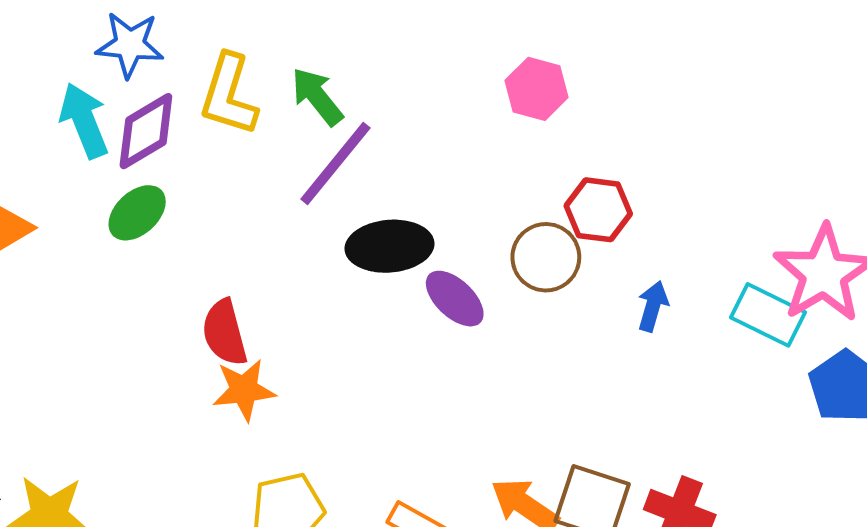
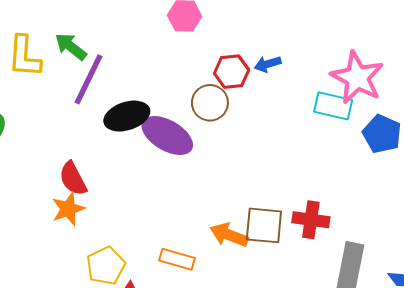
purple ellipse: (455, 299) -> (167, 135), size x1.5
blue arrow: (653, 306) -> (268, 64), moved, turned -110
red semicircle: (225, 333) -> (73, 179), moved

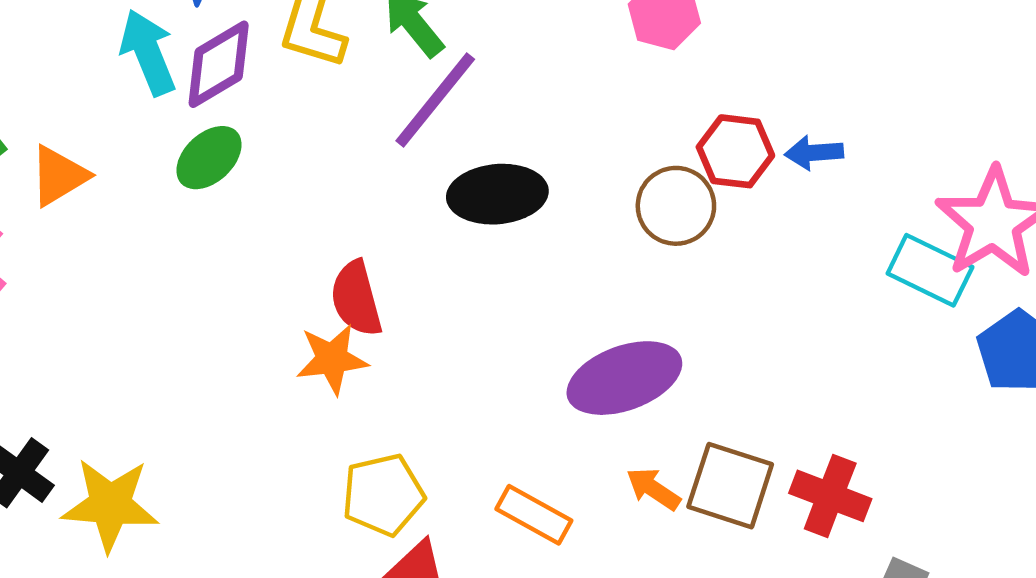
purple ellipse: (167, 135) -> (624, 378), moved, turned -63
orange arrow: (229, 235) -> (653, 489), size x0.7

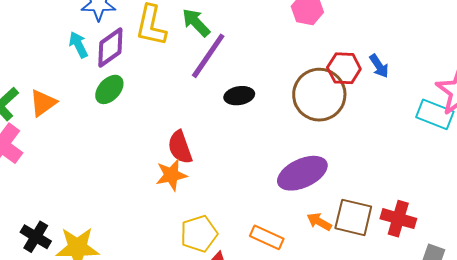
cyan arrow: (148, 52) -> (78, 45), size x0.7
blue arrow: (814, 153) -> (379, 66), turned -115
black ellipse: (497, 194) -> (239, 96), size x0.7
brown circle: (676, 206) -> (319, 95), size x1.5

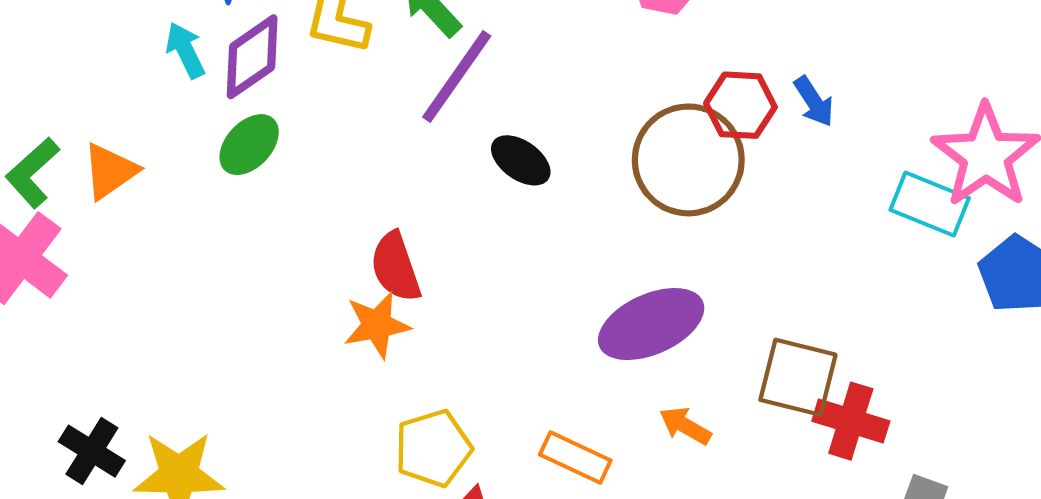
black ellipse: (239, 96) -> (521, 160), turned 44
brown square: (353, 217) -> (798, 377), moved

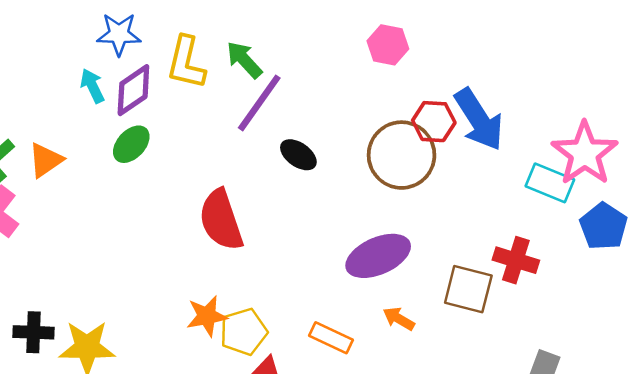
blue arrow: (814, 101) -> (479, 119), size x2.0
red semicircle: (396, 267) -> (221, 220), size x1.4
orange star: (377, 325) -> (207, 316), moved
red cross: (851, 421) -> (516, 260), moved
black cross: (92, 451) -> (33, 332), turned -30

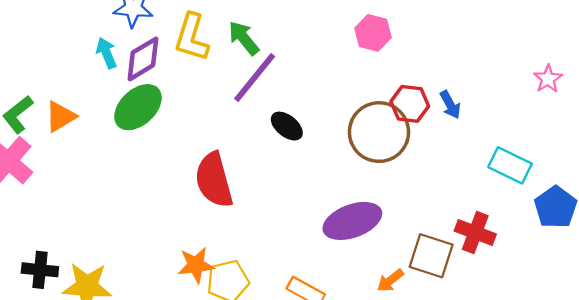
blue arrow: (479, 119) -> (450, 105), size x0.5
green ellipse: (131, 144) -> (138, 107), size x1.4
pink star: (585, 153) -> (548, 79), moved, size x0.5
orange arrow: (399, 319) -> (390, 281), moved, turned -72

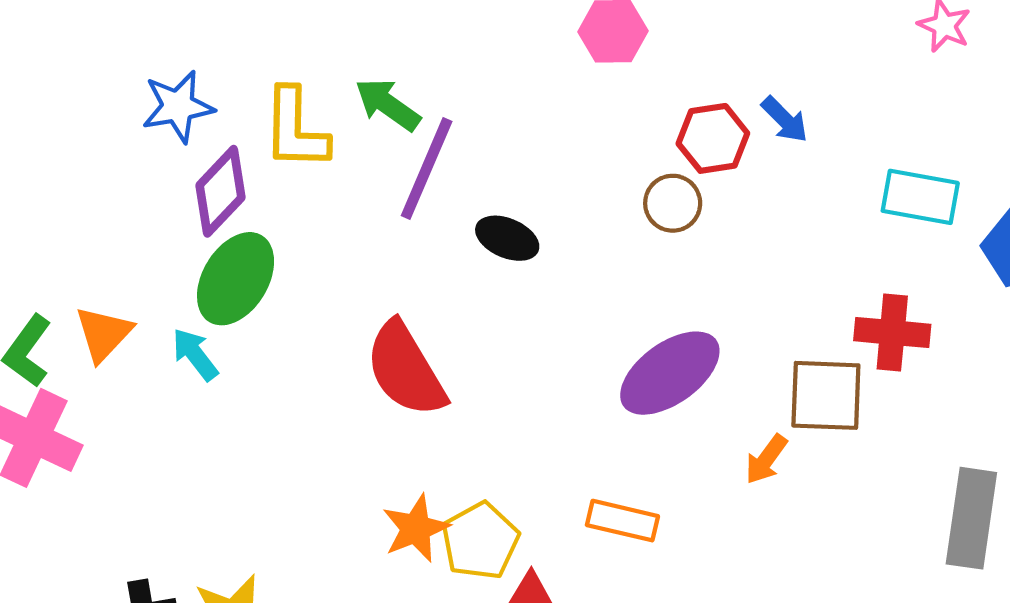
cyan arrow: (106, 53) -> (195, 354), moved
brown circle: (379, 132) -> (673, 203), size x0.5

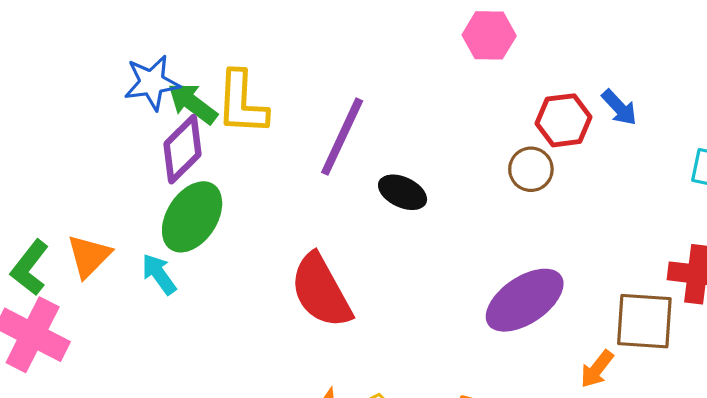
green arrow: (388, 105) -> (193, 103), moved

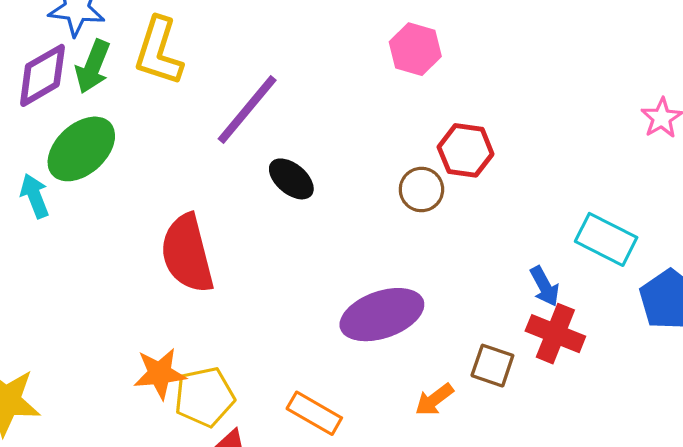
green arrow: (193, 103) -> (93, 67), moved, turned -120
blue arrow: (619, 107) -> (545, 286), moved
purple diamond: (183, 149) -> (42, 75), moved
brown square: (644, 321) -> (492, 366), size x0.7

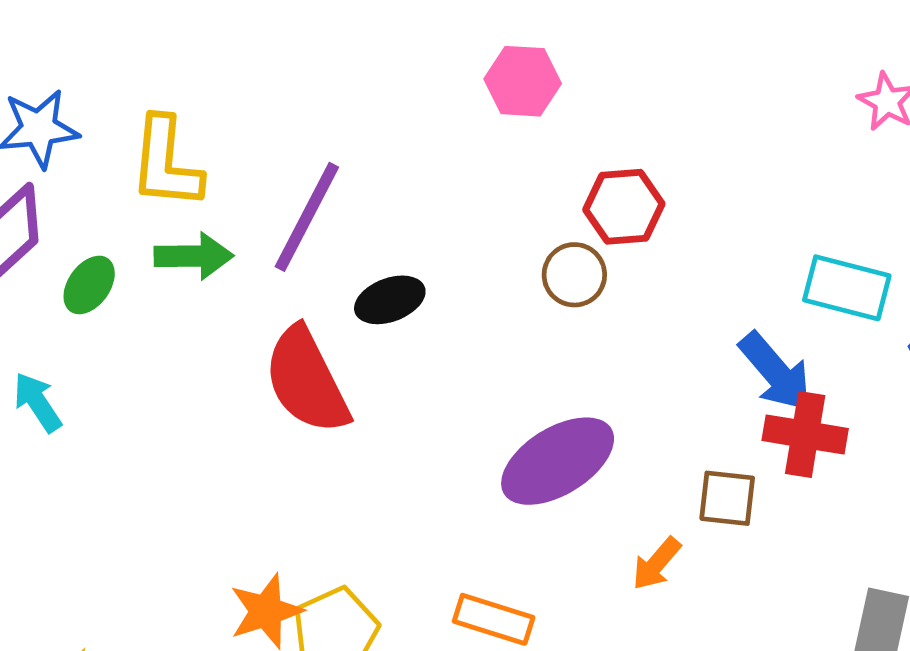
green arrow: (93, 67) -> (194, 256), moved, turned -100
green ellipse: (81, 149) -> (89, 285), moved, size x0.6
black ellipse: (291, 179) -> (390, 300), turned -48
red semicircle: (187, 254) -> (307, 381), moved
blue arrow: (545, 286) -> (776, 372), size x1.5

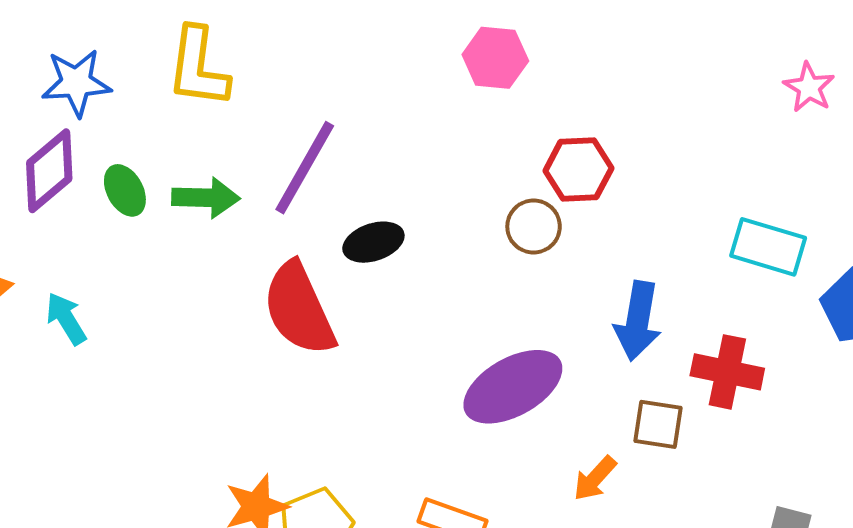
yellow L-shape: (166, 163) -> (198, 67), moved
green ellipse: (89, 285) -> (125, 190), moved, turned -66
blue arrow: (776, 372) -> (638, 321), moved, turned 48

